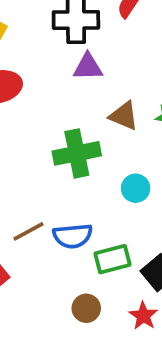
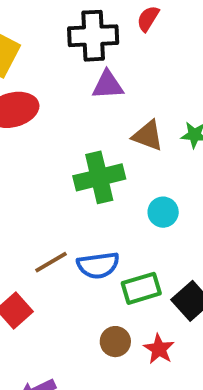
red star: (143, 316) -> (159, 349), moved

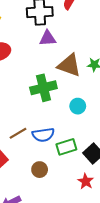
brown triangle: (148, 136) -> (69, 65), size x1.4
brown circle: (115, 342) -> (40, 170), moved
red star: (159, 349) -> (86, 181), moved

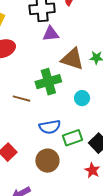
brown line: (18, 133) -> (21, 99), moved, turned 48
brown circle: (40, 170) -> (47, 161), size x1.5

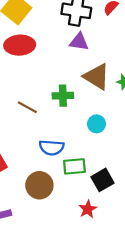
green cross: (48, 82) -> (63, 96), size x0.7

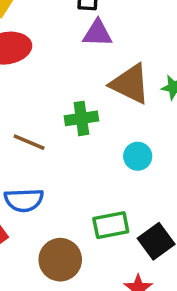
blue semicircle: (52, 148) -> (24, 200), moved

